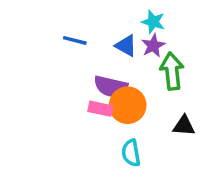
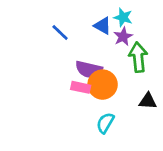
blue line: (75, 40) -> (60, 32), turned 30
blue triangle: (126, 46) -> (103, 26), moved
cyan semicircle: (131, 153) -> (105, 123), turned 40

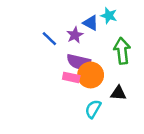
blue line: (60, 32) -> (49, 39), moved
purple star: (123, 37) -> (75, 35), moved
black triangle: (148, 101) -> (118, 93), moved

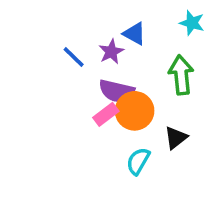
cyan star: (109, 16) -> (192, 23), moved
pink rectangle: (71, 77) -> (106, 114), turned -49
black triangle: (118, 93) -> (176, 138), turned -42

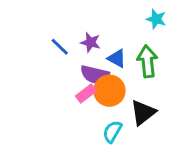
blue triangle: (135, 34) -> (117, 58), moved
purple star: (111, 52) -> (90, 42), turned -30
black triangle: (176, 138) -> (143, 113), size x1.4

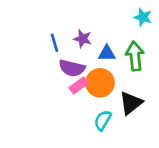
blue line: (60, 47) -> (55, 43), turned 30
blue triangle: (117, 58) -> (107, 53), turned -30
purple semicircle: (95, 75) -> (72, 68), moved

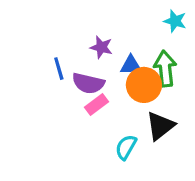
blue line: (55, 43) -> (59, 69), moved
orange circle: (100, 83) -> (144, 85), moved

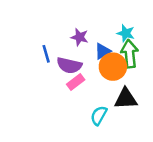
cyan star: (175, 21) -> (126, 33), moved
blue triangle: (131, 65) -> (103, 51), turned -30
black triangle: (160, 126) -> (126, 99), turned 35

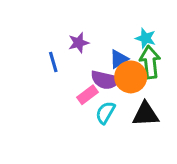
purple star: (80, 37) -> (79, 43), moved, turned -30
purple semicircle: (69, 65) -> (105, 80), moved
cyan semicircle: (99, 115) -> (105, 113), moved

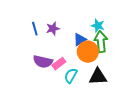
blue line: (53, 62) -> (35, 29), moved
purple semicircle: (105, 80) -> (43, 62), moved

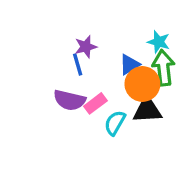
blue line: (35, 29) -> (78, 65), moved
black triangle: (98, 77) -> (147, 110), moved

